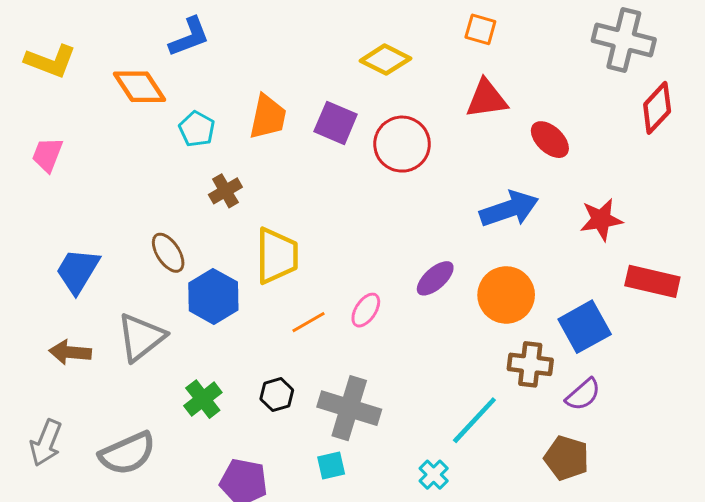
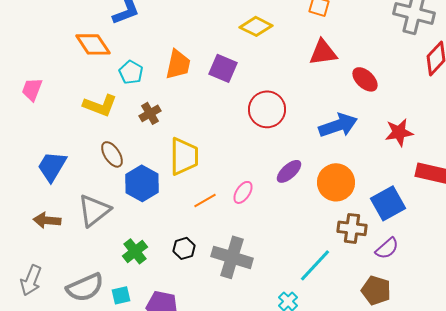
yellow L-shape: (50, 61) -> (100, 105), moved
red circle: (402, 144) -> (267, 109), moved
cyan square: (331, 465) -> (121, 295), moved

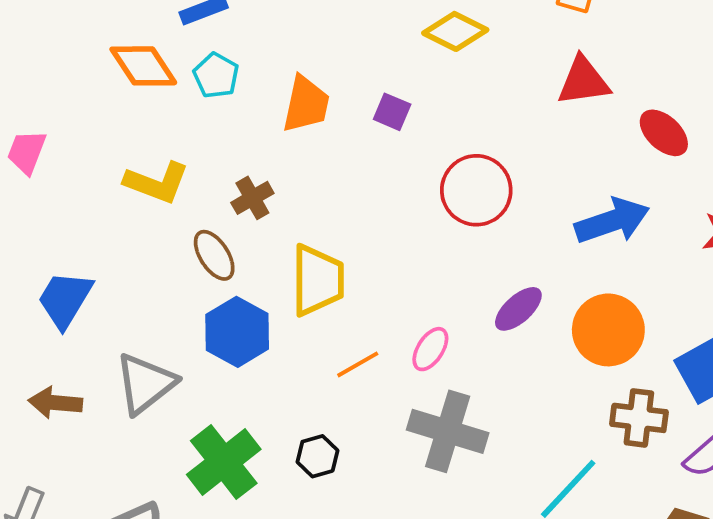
purple square: (223, 68) -> (392, 112), size x0.7
cyan pentagon: (131, 72) -> (216, 75), moved
brown ellipse: (112, 154) -> (214, 255), moved
green cross: (135, 251) -> (224, 462), size x1.5
gray cross: (232, 257) -> (448, 431), moved

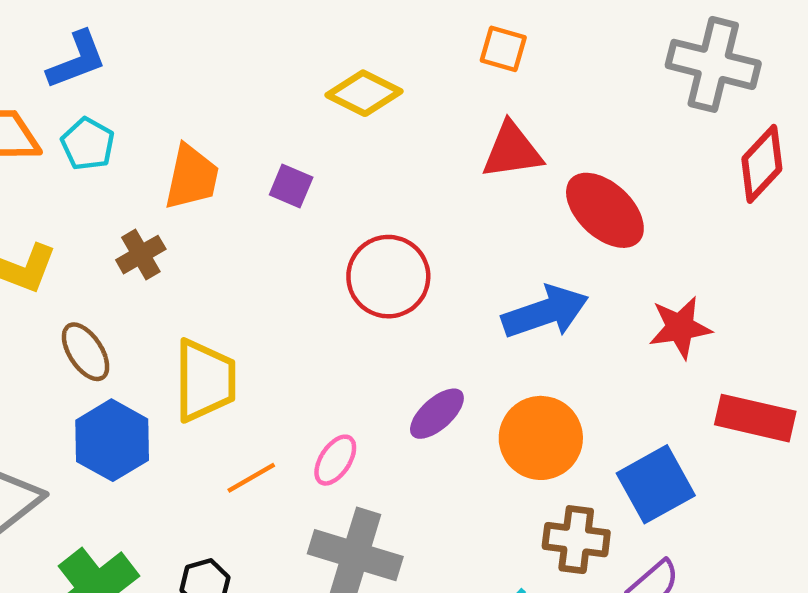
red ellipse: (664, 133) -> (605, 210), size x1.4
brown cross: (252, 198) -> (141, 255), moved

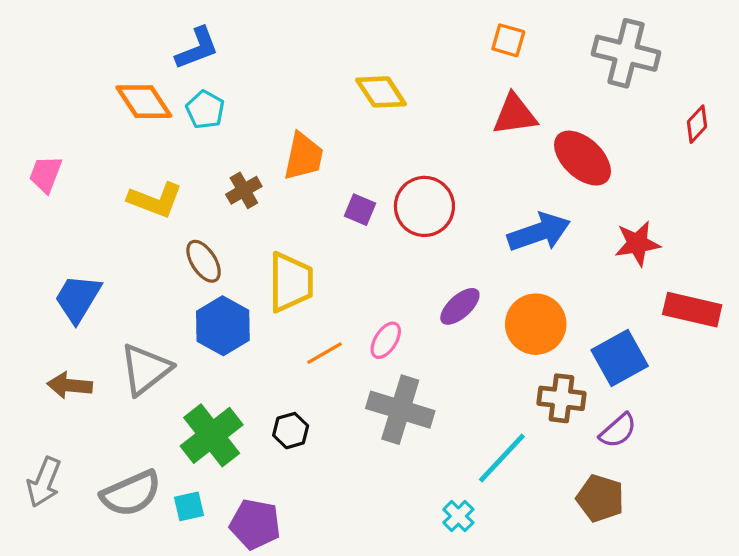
gray cross: (713, 64) -> (626, 53), moved
yellow diamond: (364, 93) -> (381, 92), moved, turned 30
red diamond: (762, 164) -> (697, 124), size x0.7
orange trapezoid: (192, 177) -> (304, 156), moved
purple square: (291, 186) -> (360, 210), moved

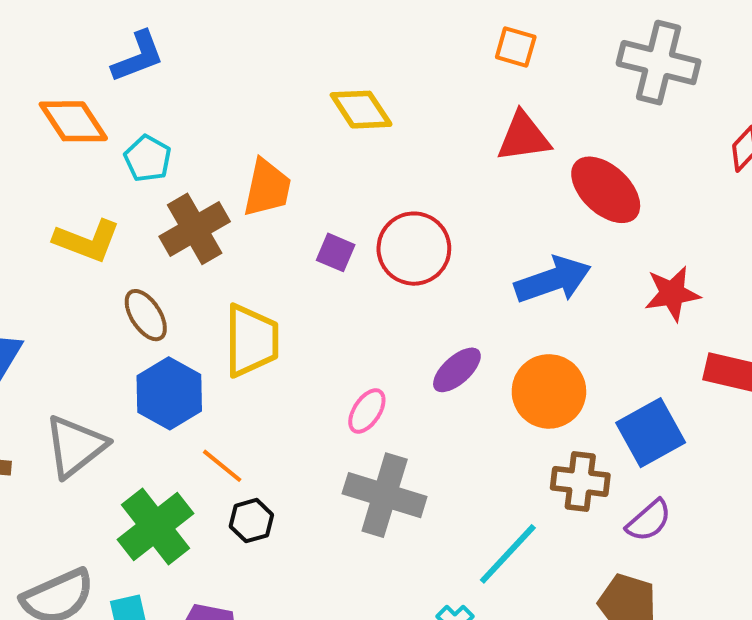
cyan pentagon: (205, 110) -> (148, 159), moved
brown cross: (244, 190) -> (195, 229), size x1.6
orange line: (324, 353) -> (222, 466), moved, turned 69

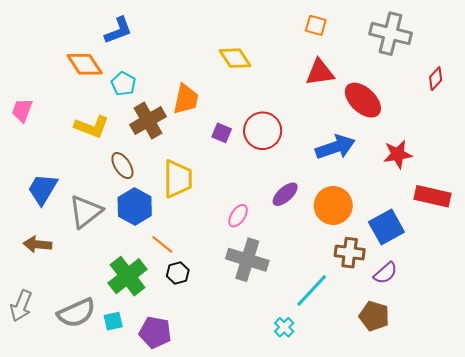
gray triangle: (75, 446) -> (86, 212), moved

